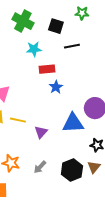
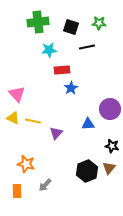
green star: (82, 13) -> (99, 23), moved
green cross: (23, 21) -> (38, 22), turned -35
blue triangle: (73, 123) -> (88, 124), size x0.6
gray arrow: (40, 167) -> (45, 185), moved

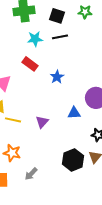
black line: (87, 47) -> (60, 37), moved
red rectangle: (62, 70) -> (30, 64), moved, turned 42
yellow line: (33, 121) -> (13, 120), moved

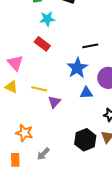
black line: (60, 37) -> (90, 46), moved
blue star: (57, 77) -> (77, 68), moved, size x1.5
yellow line: (13, 120) -> (39, 89), moved

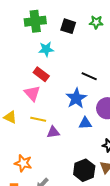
black line: (90, 46) -> (89, 76), turned 35
pink triangle: (15, 63) -> (32, 93), moved
purple triangle: (54, 102) -> (53, 132), turned 40

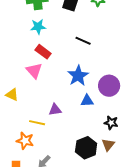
cyan star: (46, 49) -> (38, 27), moved
black line: (89, 76) -> (83, 41), moved
yellow line: (38, 119) -> (37, 123), moved

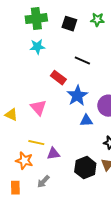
red rectangle: (43, 52) -> (58, 78), moved
pink triangle: (34, 71) -> (38, 108), moved
purple triangle: (55, 110) -> (53, 154), moved

